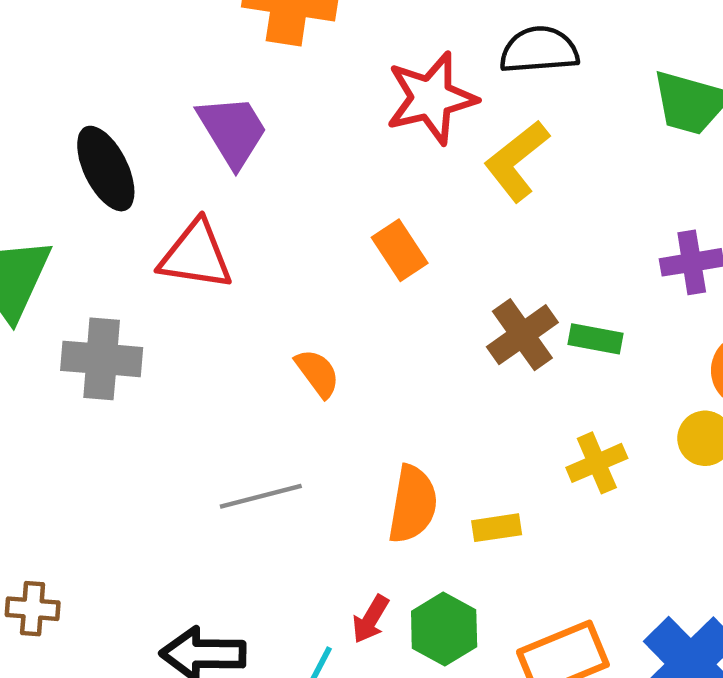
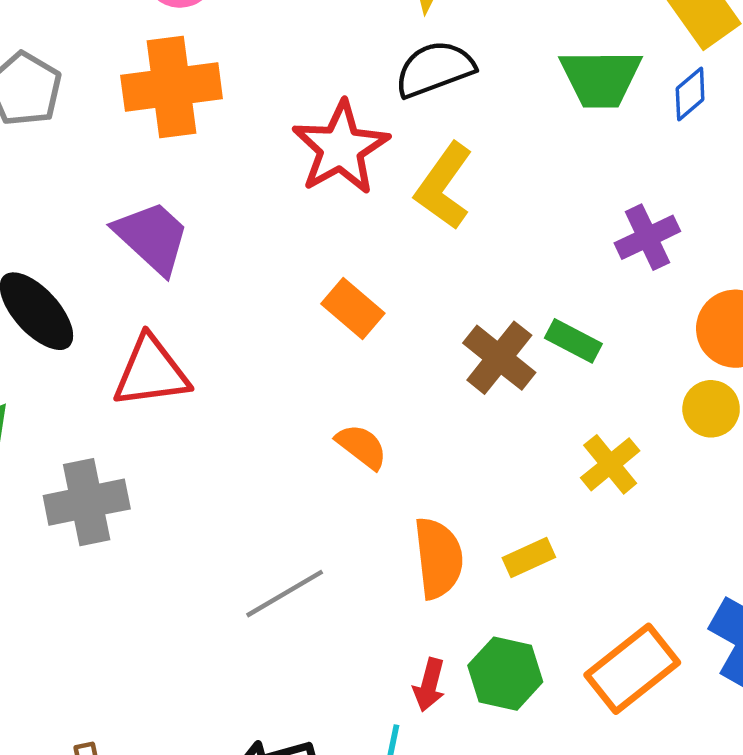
green rectangle: (596, 339) -> (573, 341), turned 33
orange semicircle: (317, 373) -> (362, 446), moved

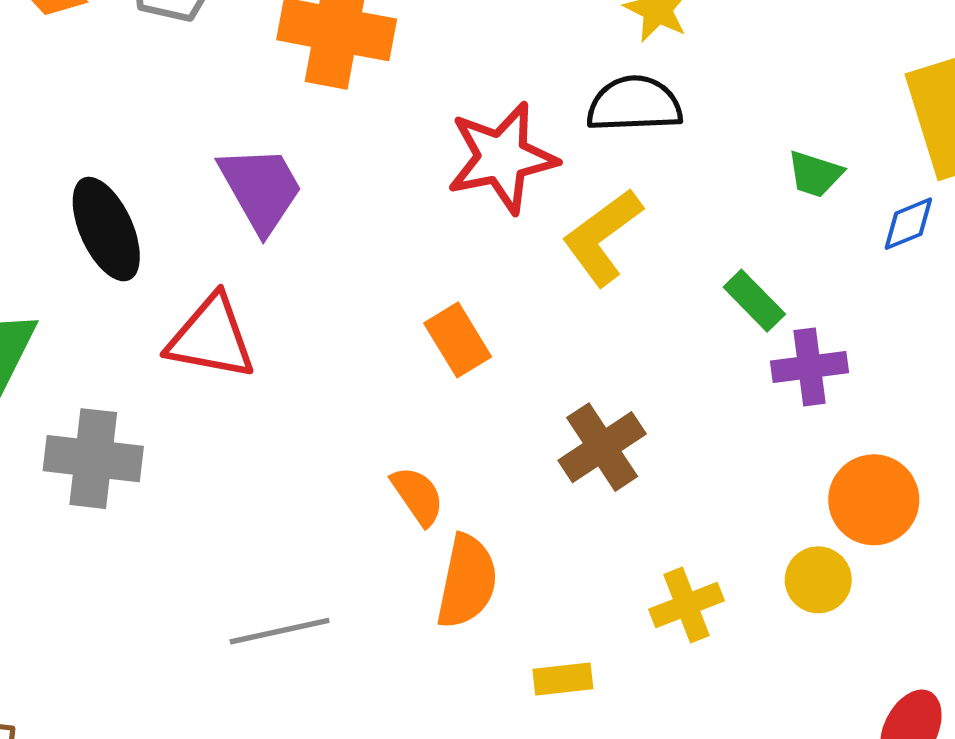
green trapezoid: (601, 78) -> (815, 174), size x0.6
green rectangle: (573, 341) -> (754, 301), moved
orange semicircle: (438, 558) -> (467, 581), moved

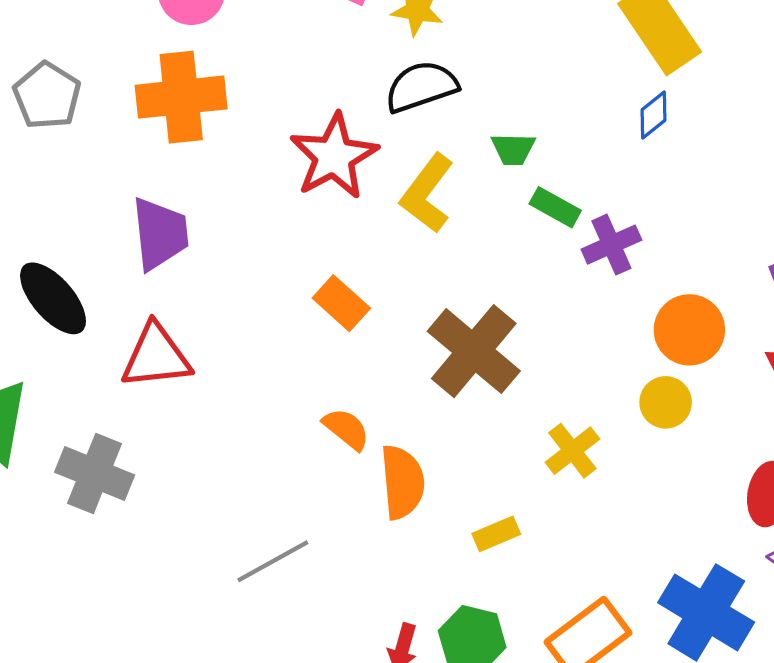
green trapezoid: (815, 174) -> (513, 149), moved
purple trapezoid: (261, 189) -> (160, 234), turned 40
brown cross: (602, 447) -> (474, 351), size x1.4
gray cross: (93, 459) -> (95, 474), turned 32

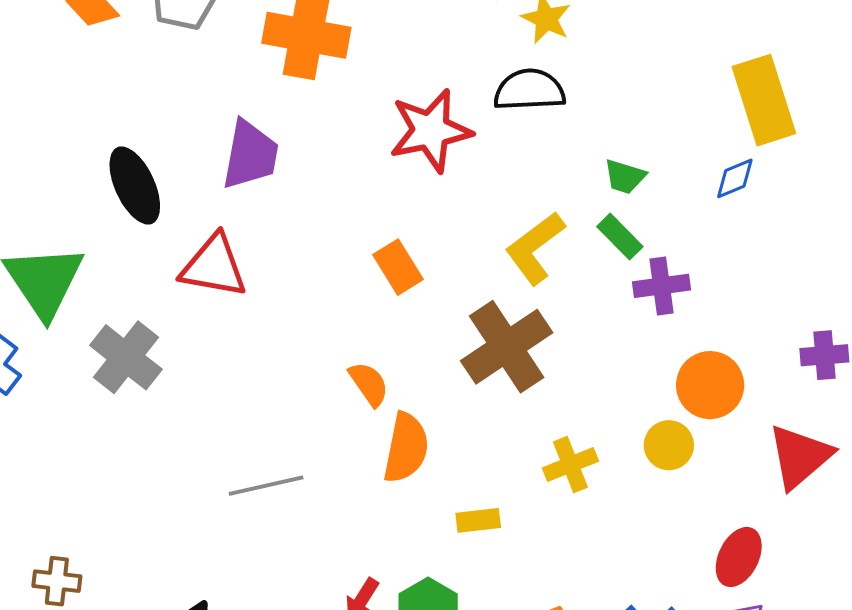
green trapezoid: (513, 149) -> (625, 177), moved
yellow L-shape: (427, 193) -> (535, 248), moved

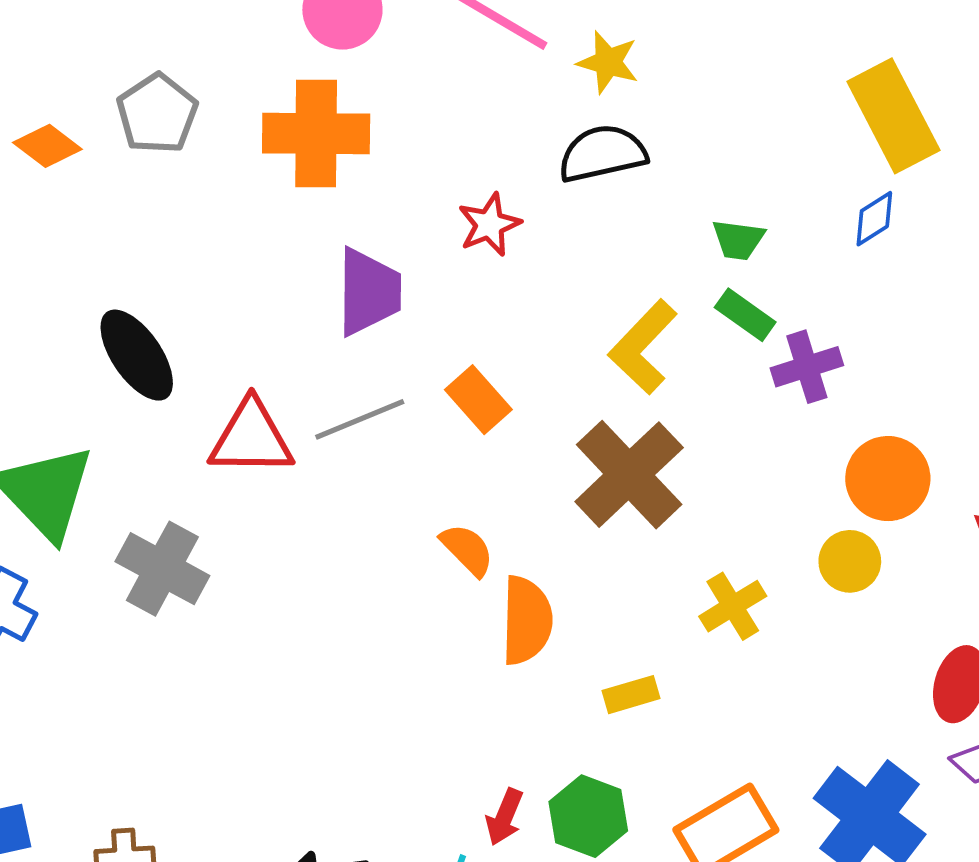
red star: (431, 131) -> (489, 224), size x0.6
purple trapezoid: (250, 155) -> (369, 292), moved
gray line: (266, 486) -> (360, 419), moved

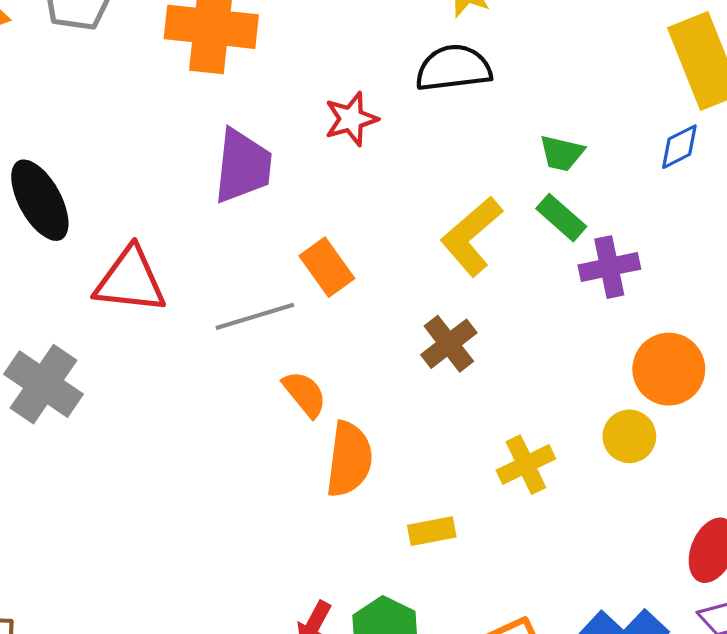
gray line: (360, 419) -> (255, 316), moved
brown cross: (629, 475) -> (449, 344), size x0.6

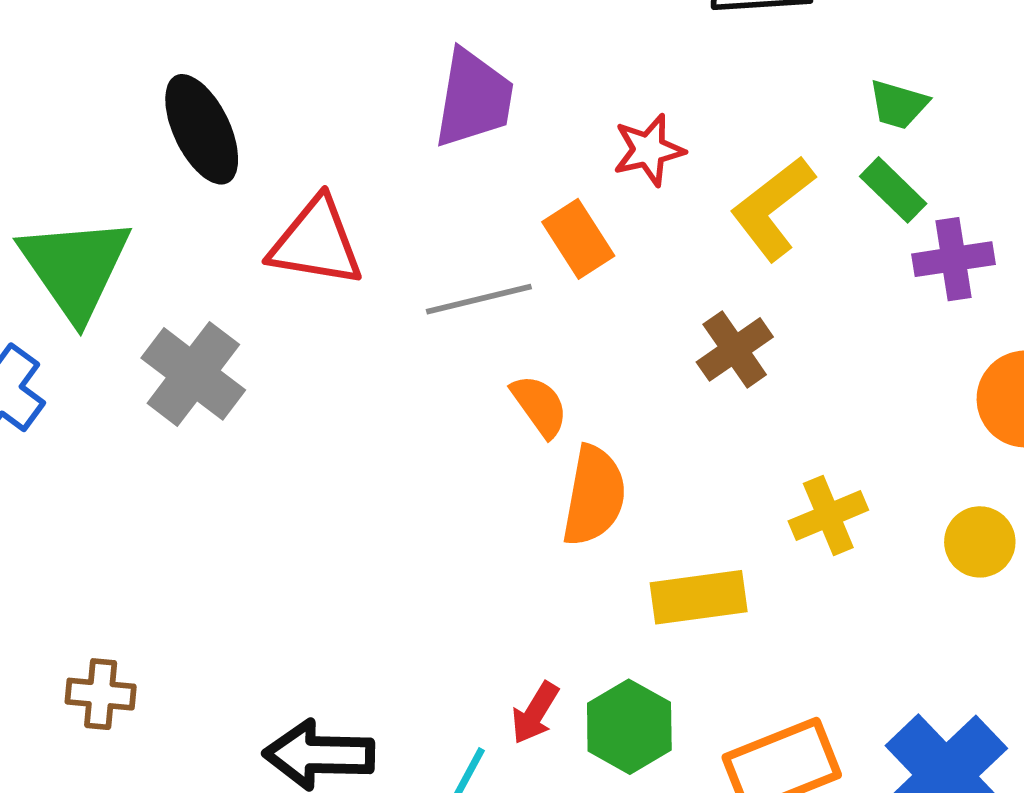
red star: (351, 119) -> (649, 150), moved
yellow circle: (629, 436) -> (980, 542), moved
yellow rectangle: (432, 531) -> (699, 597), size x1.5

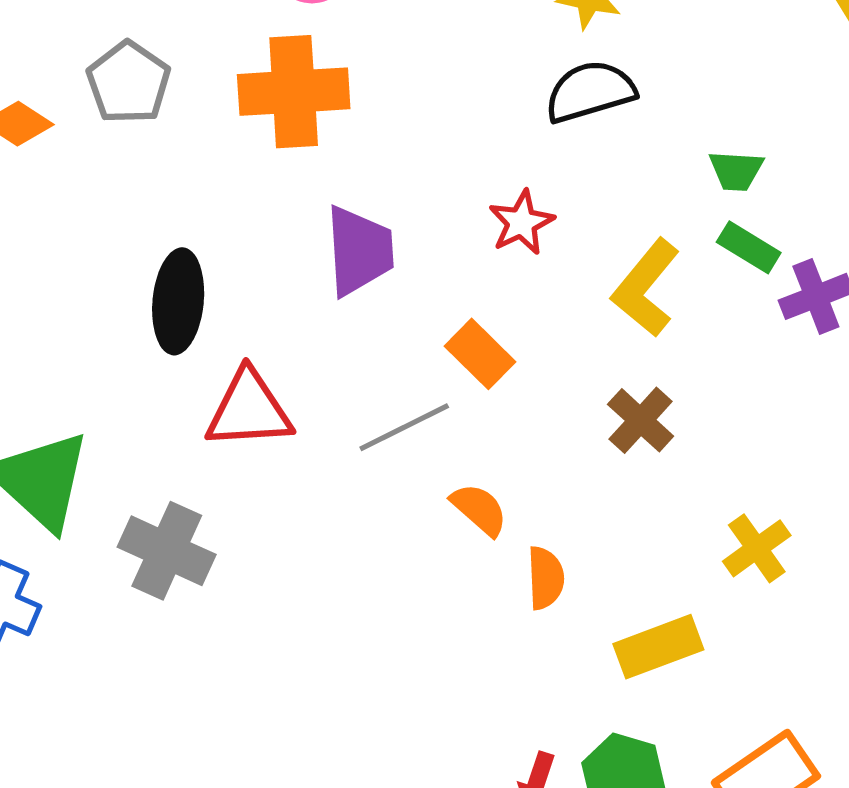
black ellipse: (202, 129) -> (178, 301), moved, turned 44
red star: (649, 150) -> (521, 223), moved
orange semicircle: (594, 496) -> (546, 578), size x0.7

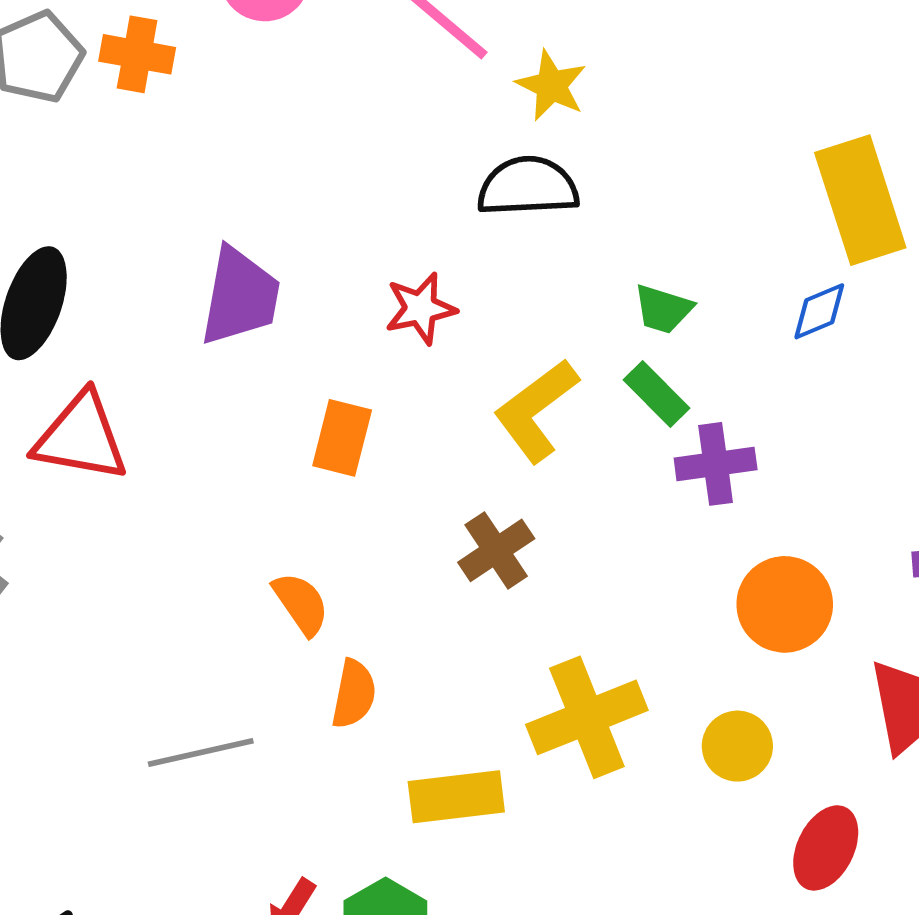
orange cross: (294, 92) -> (137, 54), moved, size x0.6
orange rectangle: (480, 354) -> (342, 438), turned 46
gray line: (404, 427) -> (201, 752), moved
yellow cross: (757, 548) -> (587, 717), size x1.5

